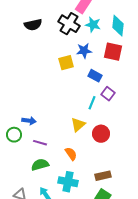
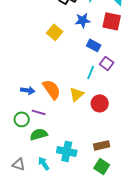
yellow square: (66, 63) -> (55, 32), moved, turned -35
green circle: (14, 135) -> (22, 119), moved
orange semicircle: (71, 154) -> (52, 89), moved, size x1.5

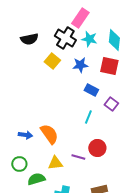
yellow square: (55, 32) -> (52, 61), moved
purple square: (107, 63) -> (111, 104), moved
yellow triangle: (77, 94) -> (55, 163), moved, turned 35
purple line: (39, 112) -> (78, 157), moved

